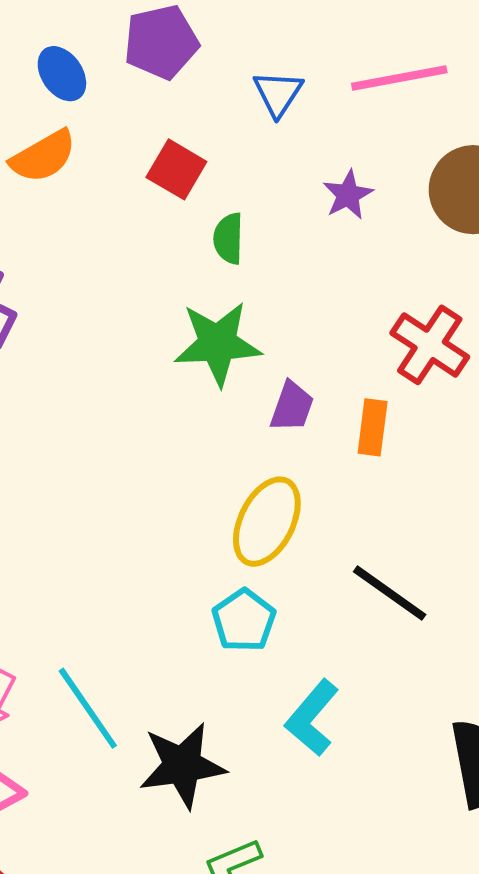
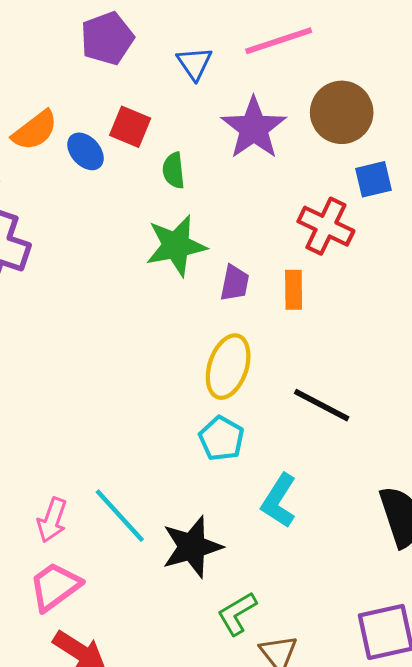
blue ellipse: (62, 74) -> (86, 151), moved
purple star: (348, 195) -> (254, 128), size x1.8

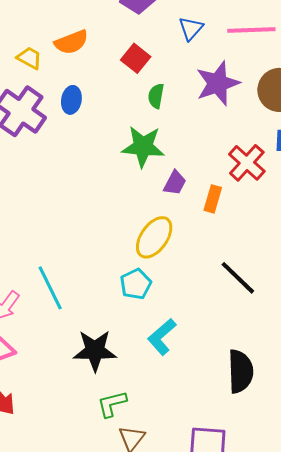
blue ellipse: (86, 151) -> (71, 100), moved, turned 36
black line: (322, 405) -> (238, 278), moved
cyan line: (120, 516) -> (50, 288), moved

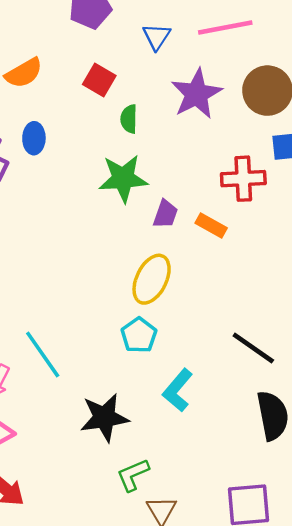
red cross: (247, 163) -> (243, 179), turned -36
orange rectangle: (213, 199) -> (211, 225), turned -68
black line: (238, 278) -> (253, 348), moved

